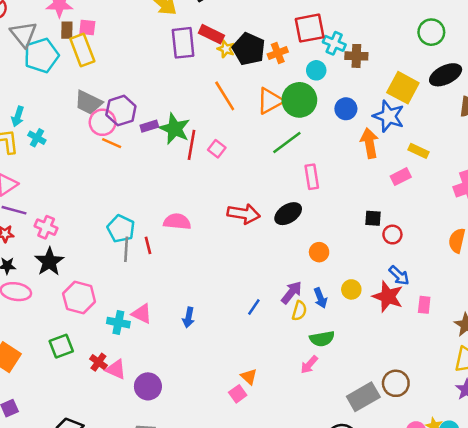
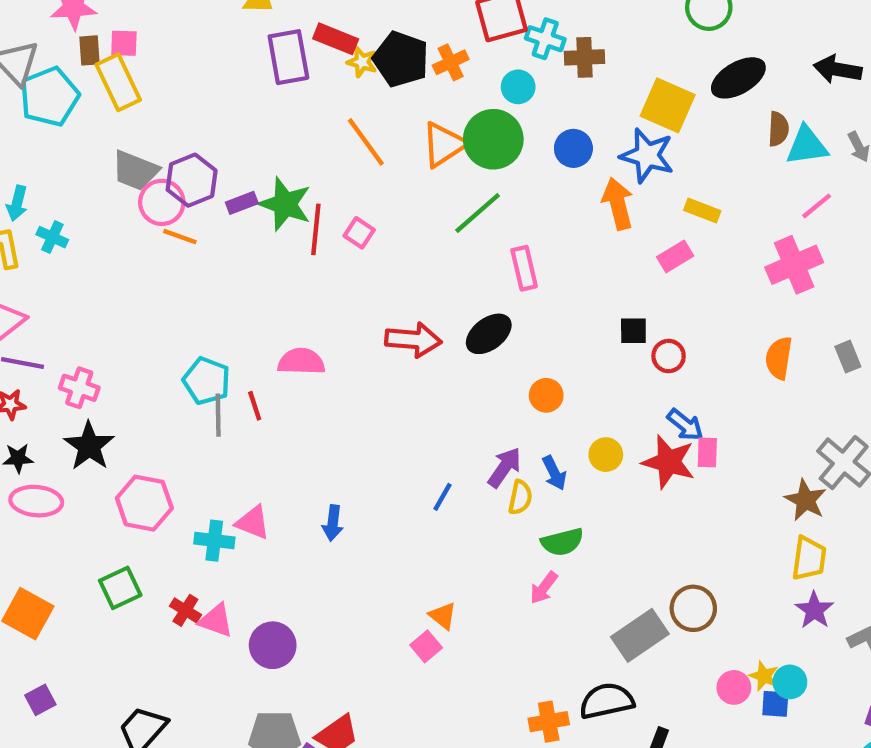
pink rectangle: (424, 305) -> (707, 452), moved

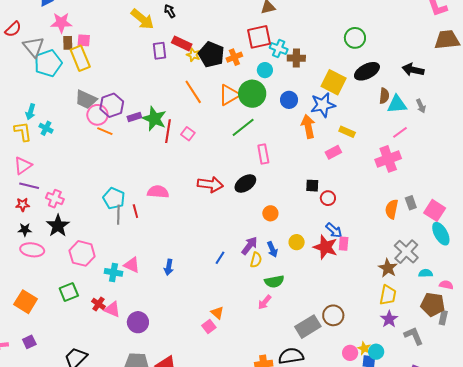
purple rectangle: (288, 57) -> (159, 51), size x0.7
blue star: (647, 155) -> (323, 105), turned -30
orange semicircle: (779, 358) -> (392, 209), moved

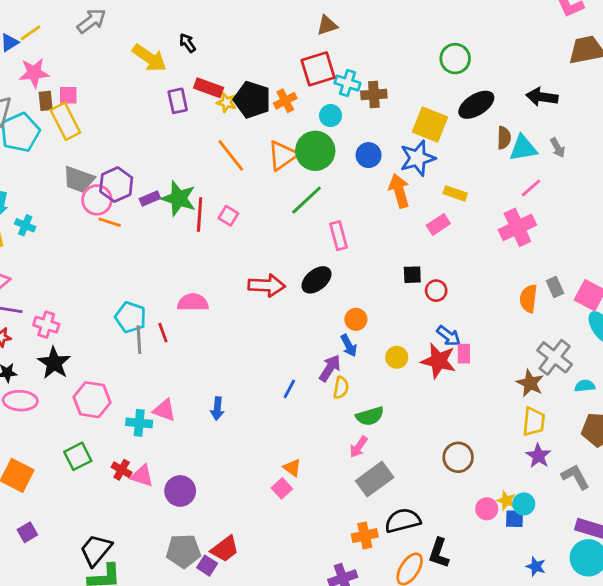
blue arrow: (272, 249) -> (349, 346), moved
gray rectangle: (308, 327) -> (375, 479), moved

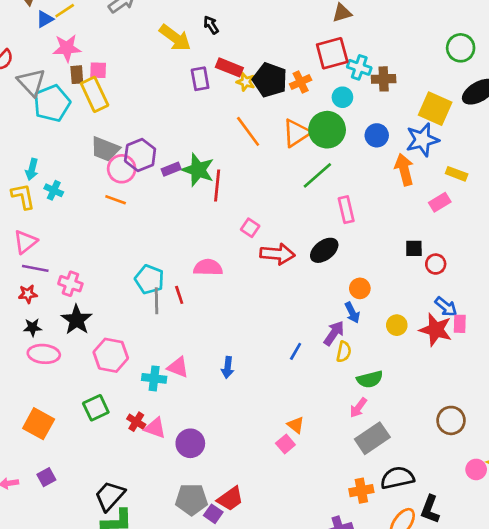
pink square: (228, 216) -> (250, 228), moved
orange line: (110, 222) -> (116, 200), moved

